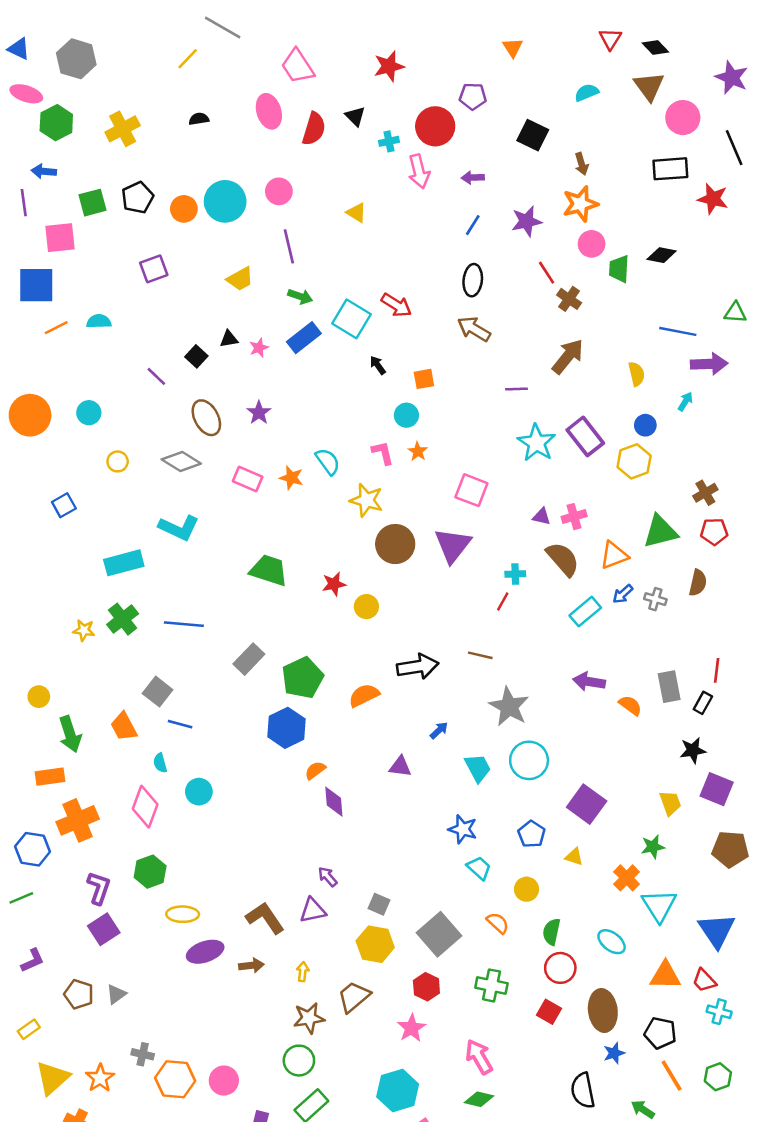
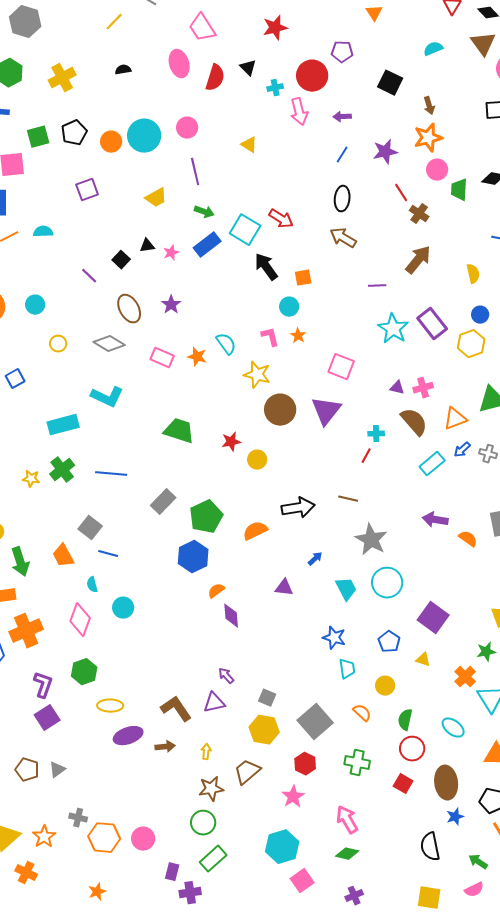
black arrow: (378, 365) -> (266, 267), size x1.8
cyan trapezoid: (479, 868) -> (347, 669), turned 40

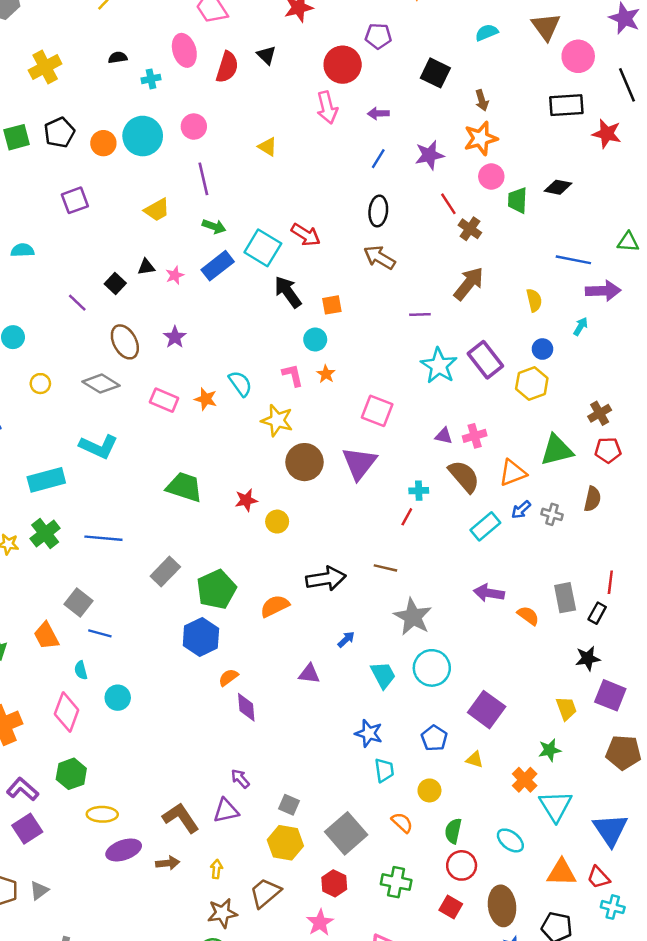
cyan cross: (275, 88) -> (151, 79), moved
purple L-shape: (43, 685) -> (22, 789), turned -68

